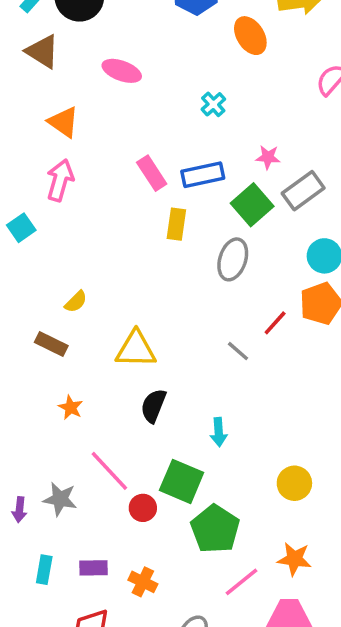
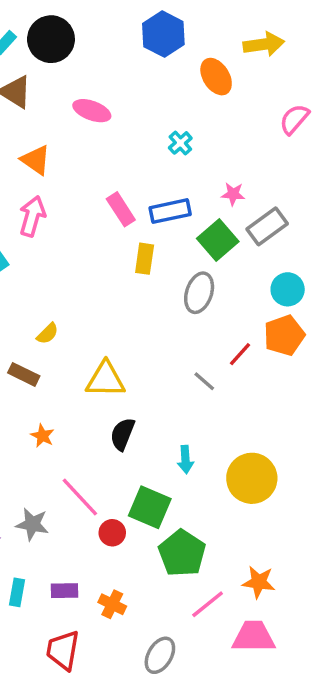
yellow circle: (294, 483) -> (252, 478), moved, size x1.5

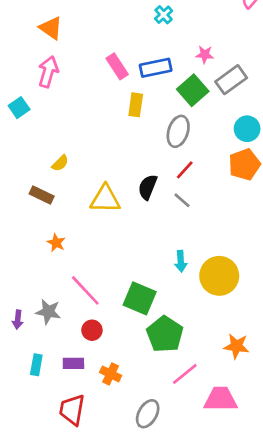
red line: (240, 354) -> (185, 170), moved
black semicircle: (122, 434) -> (148, 187), moved
cyan arrow: (185, 460) -> (181, 261), moved
red circle: (112, 533) -> (92, 330), moved
orange star: (259, 582) -> (236, 346), moved

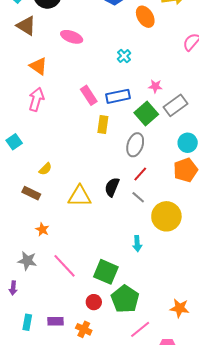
cyan square: (19, 108) -> (14, 142), moved
yellow circle: (219, 276) -> (166, 216), moved
gray star: (48, 312) -> (27, 261), moved
red circle: (92, 330) -> (94, 302), moved

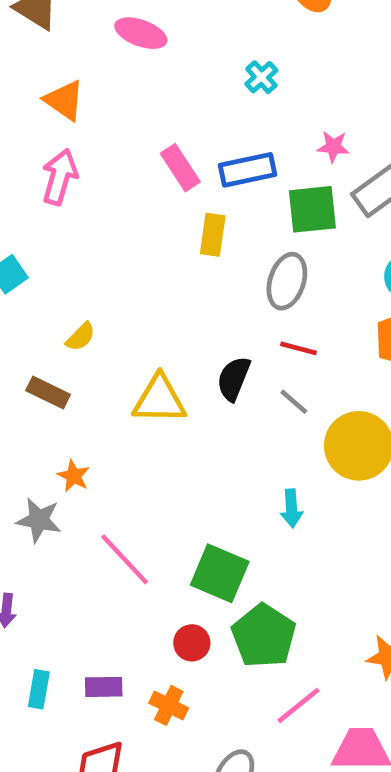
green square: (146, 113) -> (312, 209), turned 35
red line: (140, 174) -> (298, 348), turned 63
gray star: (27, 261) -> (39, 520), moved

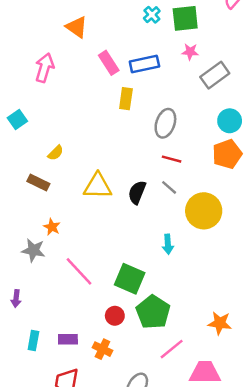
orange triangle: (64, 100) -> (77, 27), moved
green square: (312, 209) -> (185, 18), moved
black semicircle: (234, 379) -> (137, 192), moved

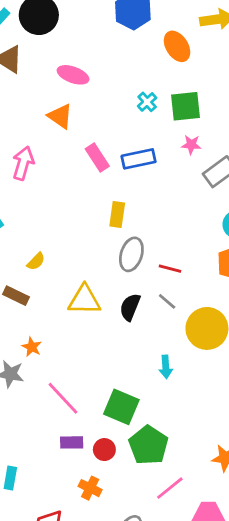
yellow rectangle: (126, 99) -> (117, 214), moved
gray ellipse: (165, 123) -> (131, 254), moved
purple rectangle: (68, 339) -> (72, 442), moved

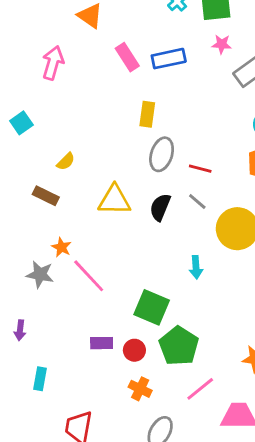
pink line: (63, 398) -> (89, 276), moved
orange cross: (90, 488) -> (140, 389), moved

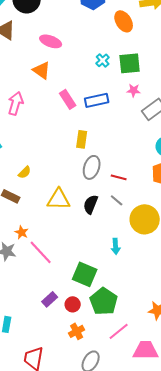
purple rectangle: (102, 343) -> (50, 299), turned -42
orange cross: (140, 389) -> (77, 331), turned 35

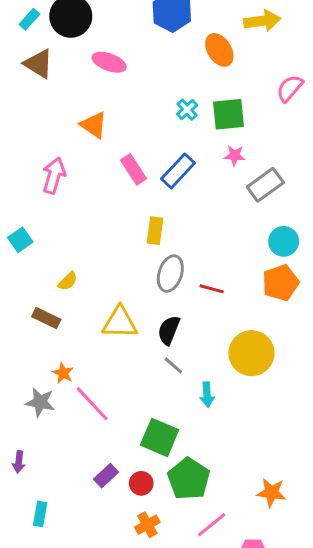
pink ellipse: (51, 41) -> (109, 62), moved
blue rectangle: (97, 100) -> (178, 171), turned -35
gray line: (117, 200) -> (173, 365), moved

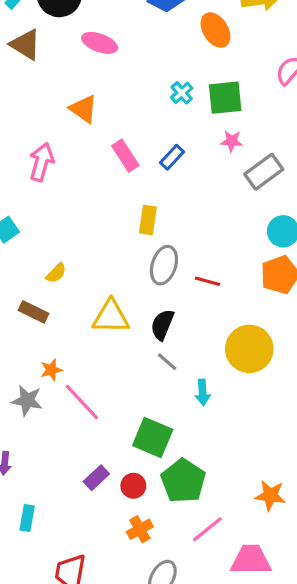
blue rectangle: (178, 171) -> (172, 157), size x0.7
orange star: (63, 373) -> (51, 370), turned 30

